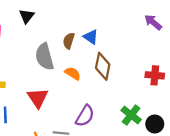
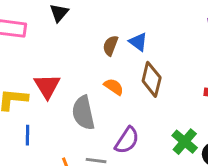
gray semicircle: (45, 57) -> (83, 113), moved
red triangle: (38, 98) -> (47, 86), moved

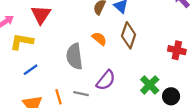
red triangle: (47, 86) -> (41, 15), moved
blue line: (27, 135) -> (31, 70), turned 49

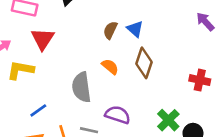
blue line: (31, 70) -> (38, 110), moved
purple semicircle: (106, 80) -> (118, 115), turned -110

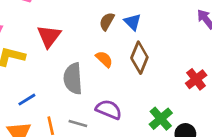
red triangle: (43, 39) -> (49, 36), moved
red cross: (200, 80) -> (196, 79), turned 36

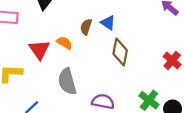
orange semicircle: (104, 59) -> (65, 43), moved

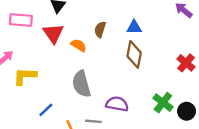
blue triangle: (108, 23) -> (134, 27), moved, turned -35
red triangle: (39, 50) -> (53, 33), moved

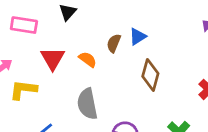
blue triangle: (134, 27) -> (138, 37), moved, turned -35
red triangle: (53, 33) -> (53, 59), moved

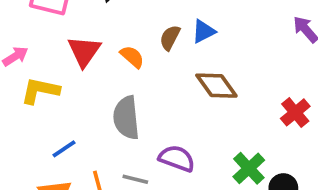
brown diamond: (150, 75) -> (216, 86), turned -56

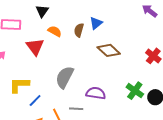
orange semicircle: (132, 57) -> (55, 31), moved
yellow L-shape: (40, 91) -> (19, 85), moved
gray semicircle: (126, 118) -> (65, 77), turned 45

